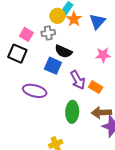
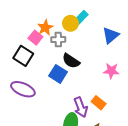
orange star: (74, 19) -> (45, 28), moved
purple arrow: (78, 80) -> (81, 107), moved
purple ellipse: (35, 91) -> (23, 89), moved

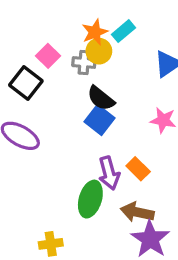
yellow circle: (70, 23) -> (99, 51), moved
orange star: (45, 28) -> (95, 32), moved
blue square: (58, 74) -> (100, 120), moved

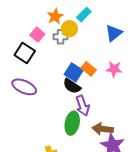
orange star: (95, 32) -> (55, 16), moved
black semicircle: (101, 98) -> (72, 86), moved
orange rectangle: (138, 169) -> (89, 69), moved

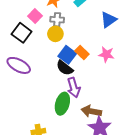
yellow circle: (69, 29) -> (55, 34), moved

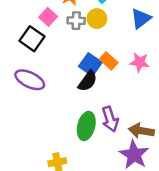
yellow circle: (55, 34) -> (97, 19), moved
black semicircle: (65, 68) -> (88, 81), turned -90
purple arrow: (74, 88) -> (110, 119), moved
brown arrow: (91, 111) -> (141, 131), moved

